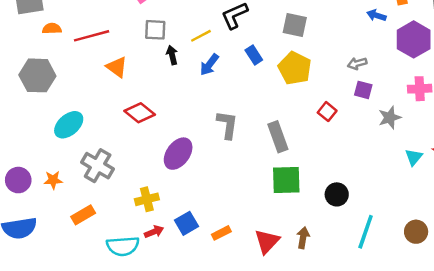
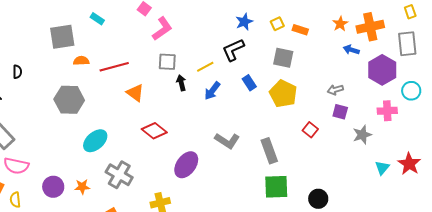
gray L-shape: (227, 125) -> (227, 141), turned 115

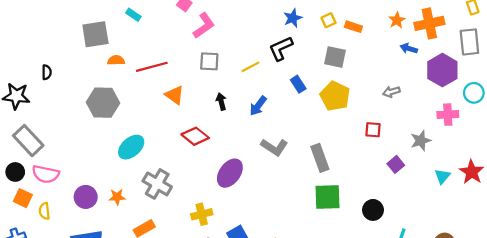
black arrow: (181, 83) -> (221, 102), moved
blue arrow: (212, 91) -> (258, 106), moved
purple square: (340, 112) -> (396, 164), moved, turned 35
red square: (310, 130) -> (373, 130), moved, turned -35

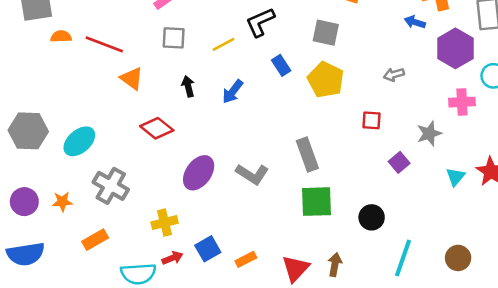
red line: (152, 67) -> (104, 44), turned 36
gray hexagon: (103, 103) -> (28, 131), moved
gray L-shape: (274, 147) -> (252, 174), moved

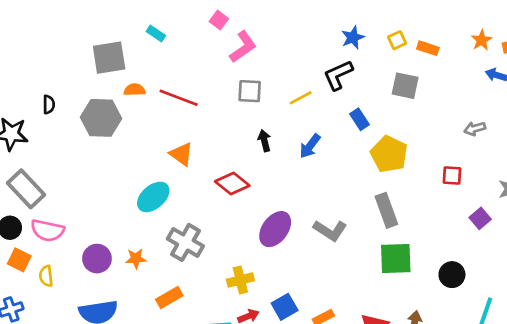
orange triangle: (132, 78) -> (181, 154), moved
yellow pentagon: (326, 80) -> (389, 154), moved
gray hexagon: (28, 131) -> (101, 118), moved

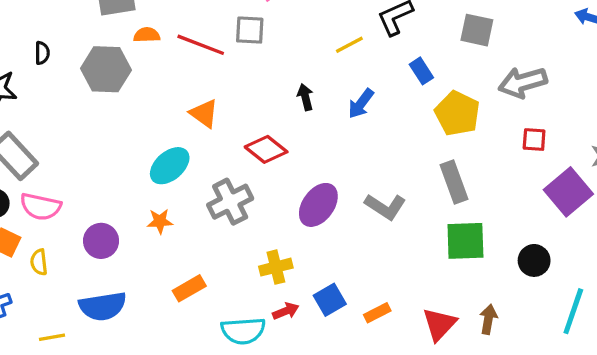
gray square: (250, 91) -> (250, 30), moved
gray arrow: (475, 129) -> (523, 82), moved, size x1.8
purple square: (480, 218) -> (568, 192), size x1.8
gray cross: (185, 242) -> (230, 202), moved, turned 33
orange star: (136, 259) -> (160, 221), moved

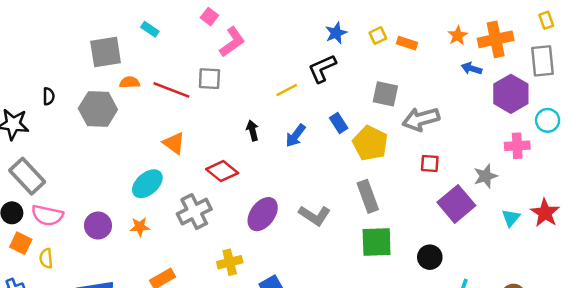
gray square: (477, 30) -> (385, 94), moved
blue rectangle: (421, 71) -> (339, 123), moved
purple circle: (101, 241) -> (98, 225), moved

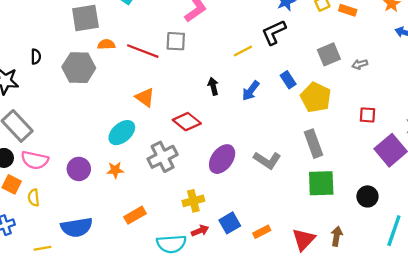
gray square: (385, 94) -> (329, 54), turned -35
gray arrow: (421, 119) -> (360, 64), moved, size x0.5

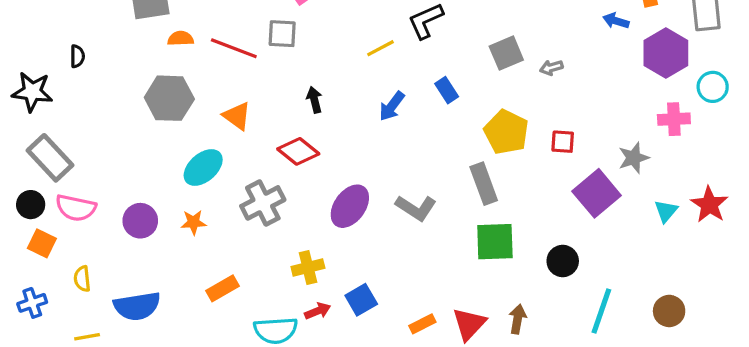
gray hexagon: (79, 68) -> (169, 98), moved
black arrow: (213, 86) -> (314, 100), moved
yellow pentagon: (316, 97) -> (506, 132), moved
yellow semicircle: (34, 198) -> (82, 279), moved
orange rectangle: (262, 232) -> (422, 324), moved

